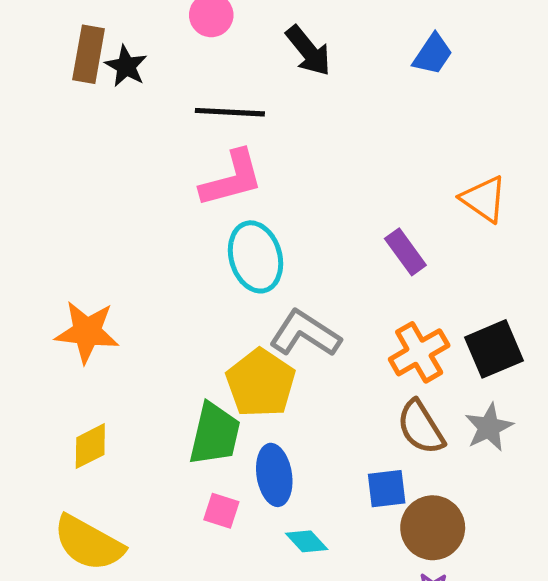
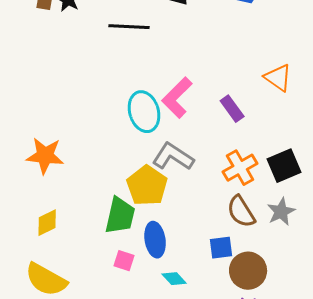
pink L-shape: (232, 179) -> (177, 98), moved, turned 150

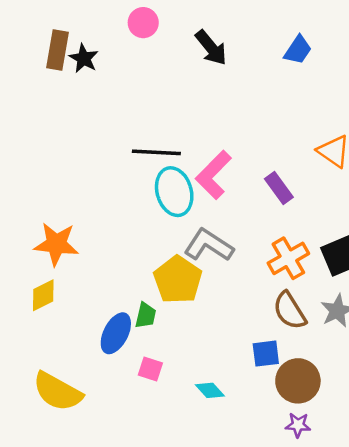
black line: (129, 27) -> (156, 152), moved
green trapezoid: (120, 216) -> (146, 315), size x0.6
yellow diamond: (47, 223) -> (43, 295), moved
blue ellipse: (155, 240) -> (116, 333), moved, turned 36

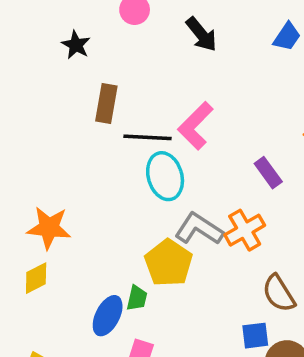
brown rectangle: (58, 50) -> (106, 103), moved
pink L-shape: (213, 175) -> (196, 126), moved
orange cross: (288, 258) -> (245, 230), moved

